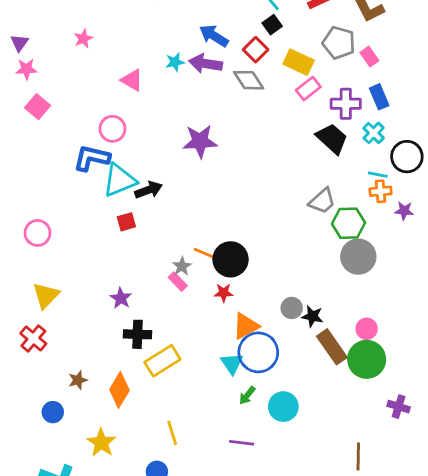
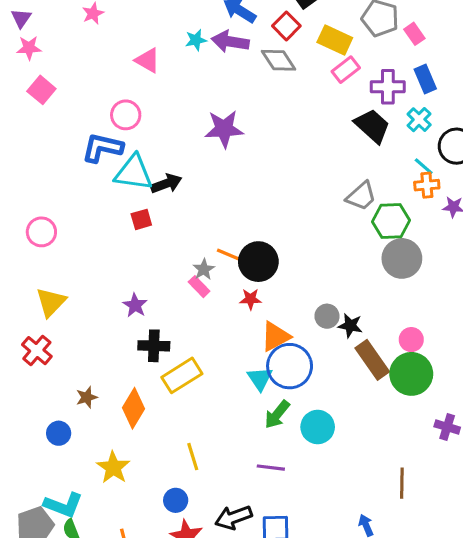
cyan line: (378, 175) -> (424, 166), turned 30
cyan triangle: (119, 180) -> (134, 173), turned 30
green arrow: (247, 395) -> (277, 414), size x1.4

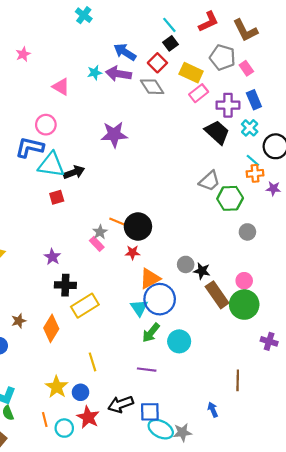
gray circle: (402, 258) -> (247, 232), moved, size x0.6
yellow star: (113, 468) -> (57, 387), moved

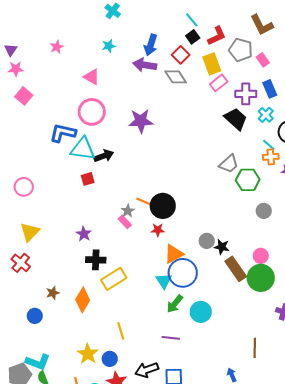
red L-shape: (208, 22) -> (217, 36), moved
blue arrow: (125, 52) -> (151, 45), turned -105
cyan star: (95, 73) -> (109, 46), moved
yellow rectangle: (191, 73) -> (212, 64), turned 45
pink circle: (46, 125) -> (92, 112), moved, size x1.4

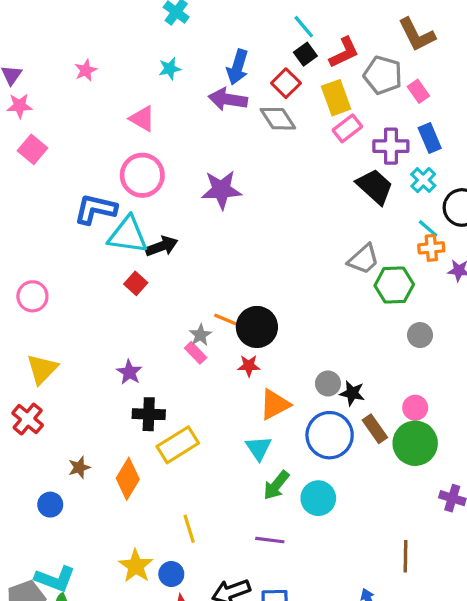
red square: (88, 179) -> (136, 283), turned -32
brown rectangle: (236, 269) -> (375, 429), size x0.7
blue circle: (183, 273) -> (330, 435), moved

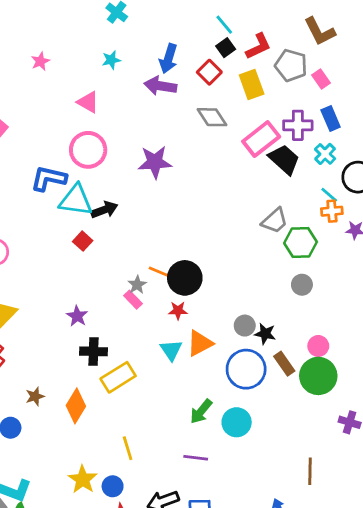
gray diamond: (278, 119) -> (212, 117), moved
pink rectangle: (347, 128) -> (261, 139), moved, size x1.5
gray circle: (420, 335) -> (302, 285), moved
cyan triangle: (259, 448) -> (171, 350), moved

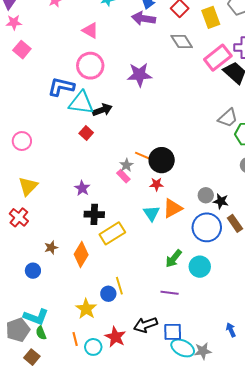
blue circle: (113, 486) -> (108, 294), moved

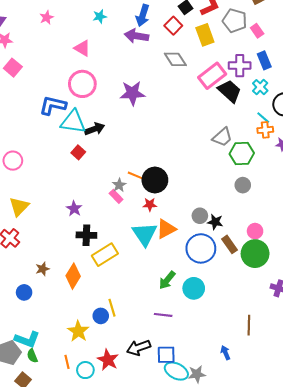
cyan triangle: (152, 213) -> (145, 234), size x1.5

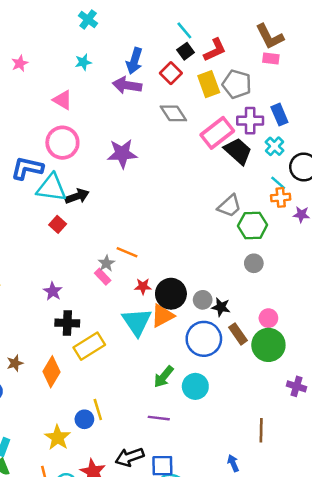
gray pentagon: (235, 21) -> (237, 84), moved
pink rectangle: (257, 31) -> (271, 59), moved, turned -48
black circle: (155, 180) -> (171, 294), moved

